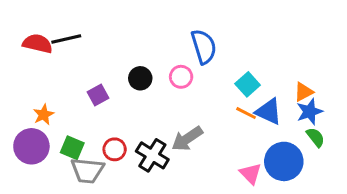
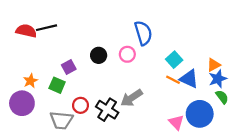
green square: (72, 148) -> (57, 85), moved

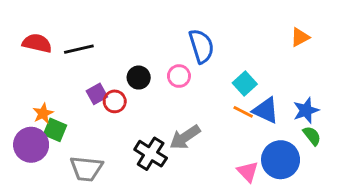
black line: (46, 28) -> (79, 49), moved
orange triangle: (214, 65) -> (300, 37), moved
green square: (57, 85) -> (55, 130), moved
red circle: (81, 105) -> (115, 101), moved

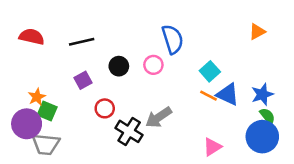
black line: (79, 49) -> (82, 42), moved
red circle: (115, 101) -> (105, 108), moved
blue circle: (281, 160) -> (262, 137), moved
gray trapezoid: (86, 169) -> (46, 144), moved
pink triangle: (248, 172) -> (212, 147), turned 42

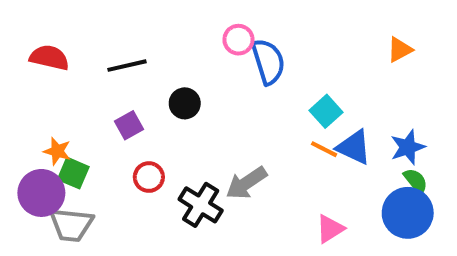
pink circle: (153, 65) -> (238, 40), moved
orange star: (37, 97) -> (57, 151), turned -30
red circle: (105, 108) -> (149, 177), moved

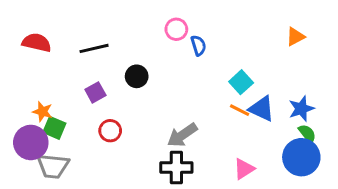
blue semicircle: (268, 62) -> (198, 45), size x0.6
black cross: (201, 205) -> (176, 167), moved, turned -32

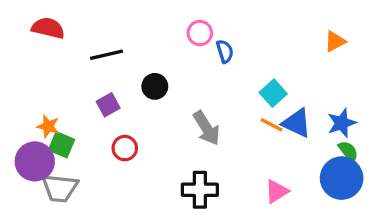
red semicircle: (37, 42) -> (48, 28), moved
gray arrow: (182, 135) -> (207, 128), moved, turned -88

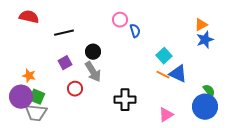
blue star: (342, 123) -> (205, 40), moved
gray arrow: (207, 128) -> (93, 72), moved
green square: (61, 145) -> (37, 97), moved
black cross: (200, 190) -> (125, 100), moved

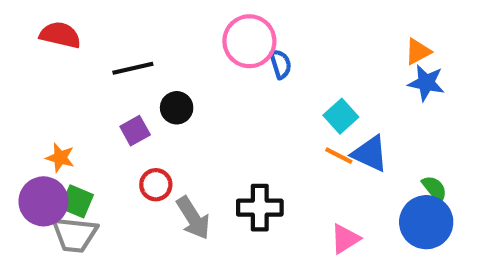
pink circle: (120, 20) -> (249, 41), size x1.6
blue star: (205, 40) -> (426, 83), turned 30
black circle: (93, 52) -> (177, 108), moved
gray arrow: (93, 72) -> (193, 218), moved

